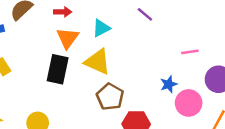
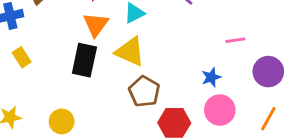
pink circle: (189, 103) -> (220, 110), moved

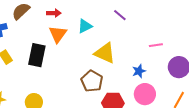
yellow triangle: (130, 52) -> (105, 53), moved
black rectangle: (84, 60) -> (37, 55), moved

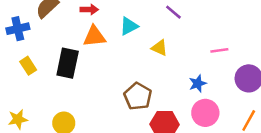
orange triangle: (58, 34) -> (94, 36), turned 48
yellow triangle: (105, 53) -> (159, 48), moved, size x0.6

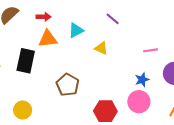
blue star: (198, 84) -> (142, 80), moved
brown pentagon: (138, 96) -> (68, 85), moved

